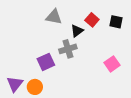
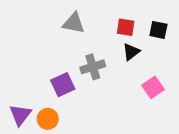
red square: (92, 20) -> (126, 27), turned -32
black triangle: (77, 31) -> (131, 52), moved

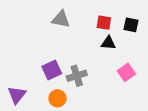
black triangle: (131, 52) -> (108, 43), turned 42
gray cross: (93, 67) -> (77, 76), moved
orange circle: (48, 119) -> (58, 98), moved

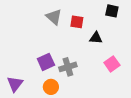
gray triangle: (61, 19) -> (54, 17), turned 30
red square: (104, 23) -> (77, 22), moved
black square: (131, 25) -> (112, 11), moved

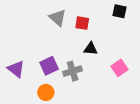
black triangle: (96, 38) -> (91, 49), moved
purple triangle: (15, 84) -> (16, 69), moved, turned -30
orange circle: (51, 87) -> (46, 92), moved

